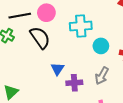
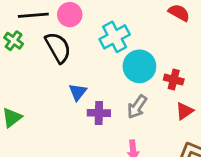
cyan cross: (81, 26) -> (115, 37), turned -30
cyan circle: (101, 46) -> (139, 66), size x1.5

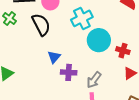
gray arrow: (137, 107) -> (94, 80), moved

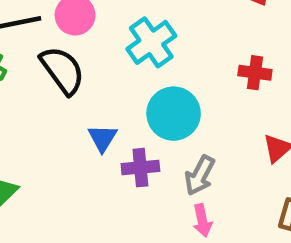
cyan circle: (99, 40) -> (174, 114), moved
red cross: (123, 51) -> (255, 73), moved

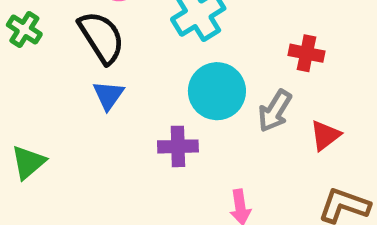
blue triangle: (102, 138) -> (108, 95), moved
gray arrow: (200, 175) -> (275, 111), moved

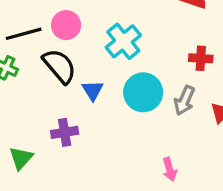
blue triangle: (108, 95) -> (93, 90), moved
purple cross: (178, 146) -> (65, 132), moved

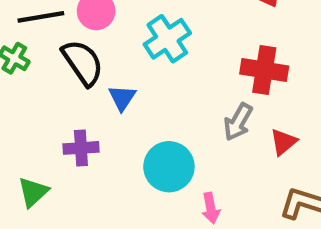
red cross: (201, 58) -> (264, 70), size x1.5
cyan circle: (143, 92) -> (169, 167), moved
green triangle: (21, 158) -> (33, 192), moved

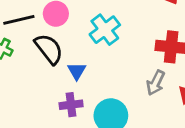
purple cross: (81, 148) -> (71, 105), moved

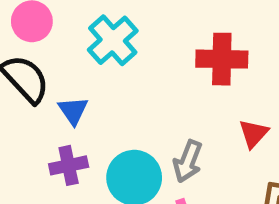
gray arrow: (156, 83) -> (188, 161), moved

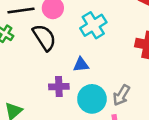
blue triangle: (73, 111) -> (81, 65), moved, turned 49

